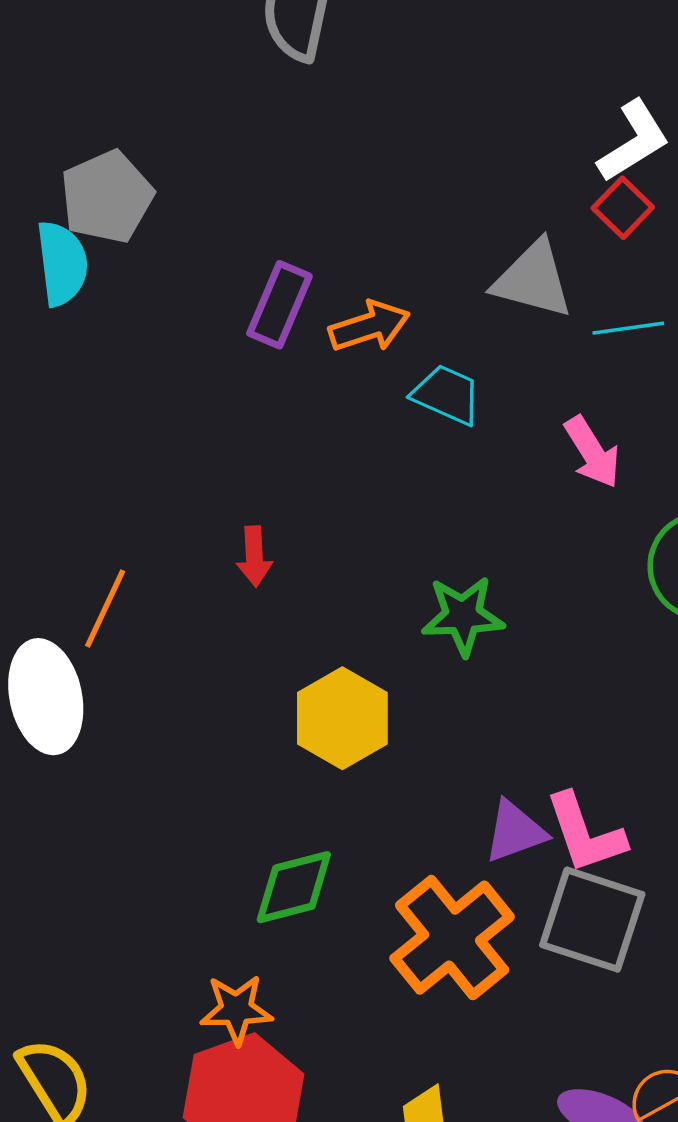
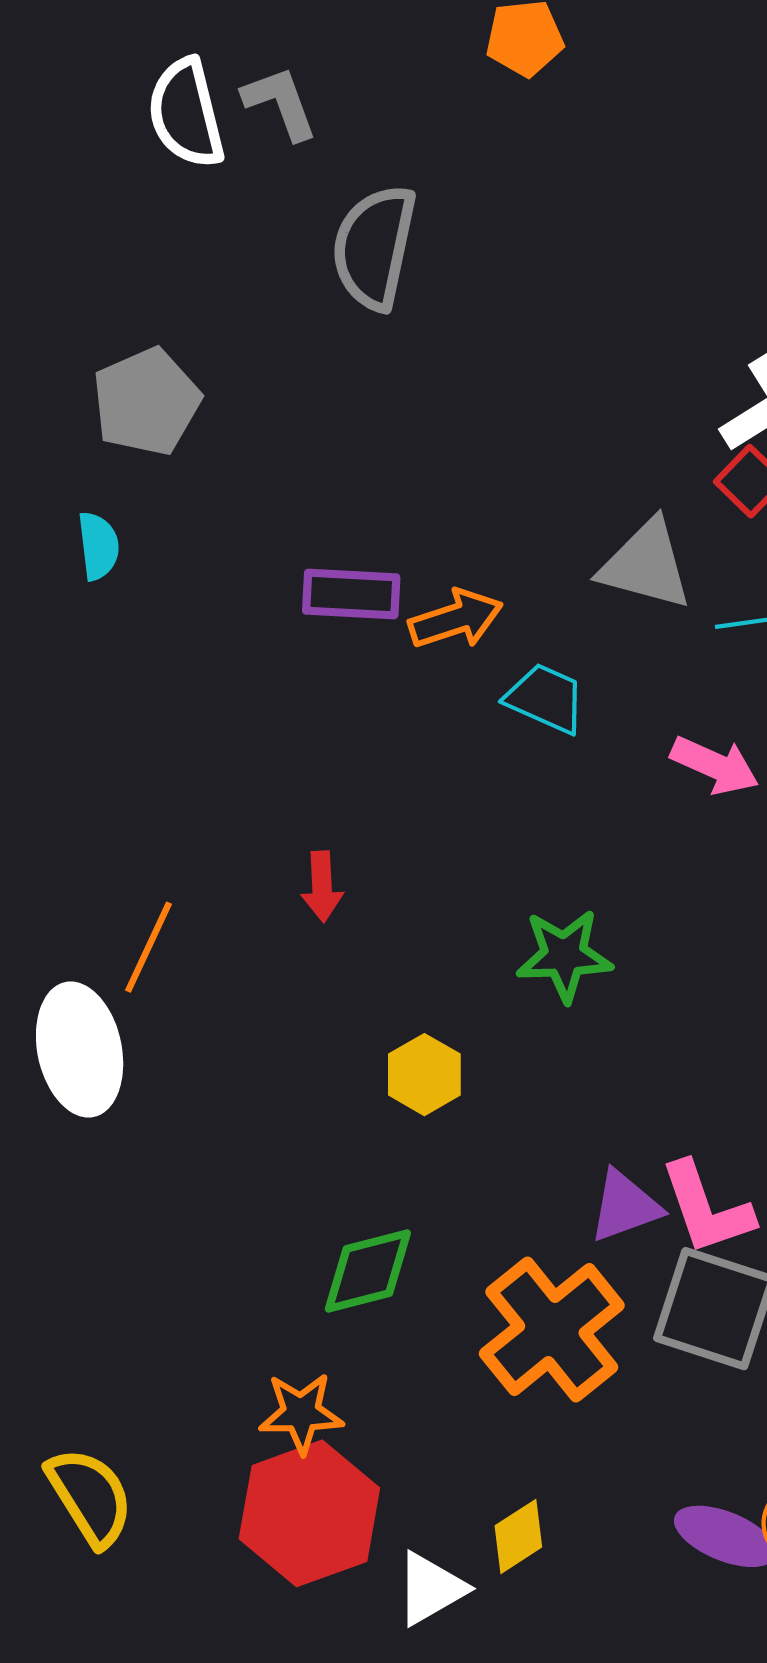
gray pentagon: (107, 197) -> (146, 402), moved
cyan semicircle: (62, 263) -> (98, 546), size x0.7
purple rectangle: (279, 305) -> (351, 594), turned 70
pink arrow: (592, 452) -> (715, 765), turned -34
yellow hexagon: (342, 718) -> (424, 1075), size x0.7

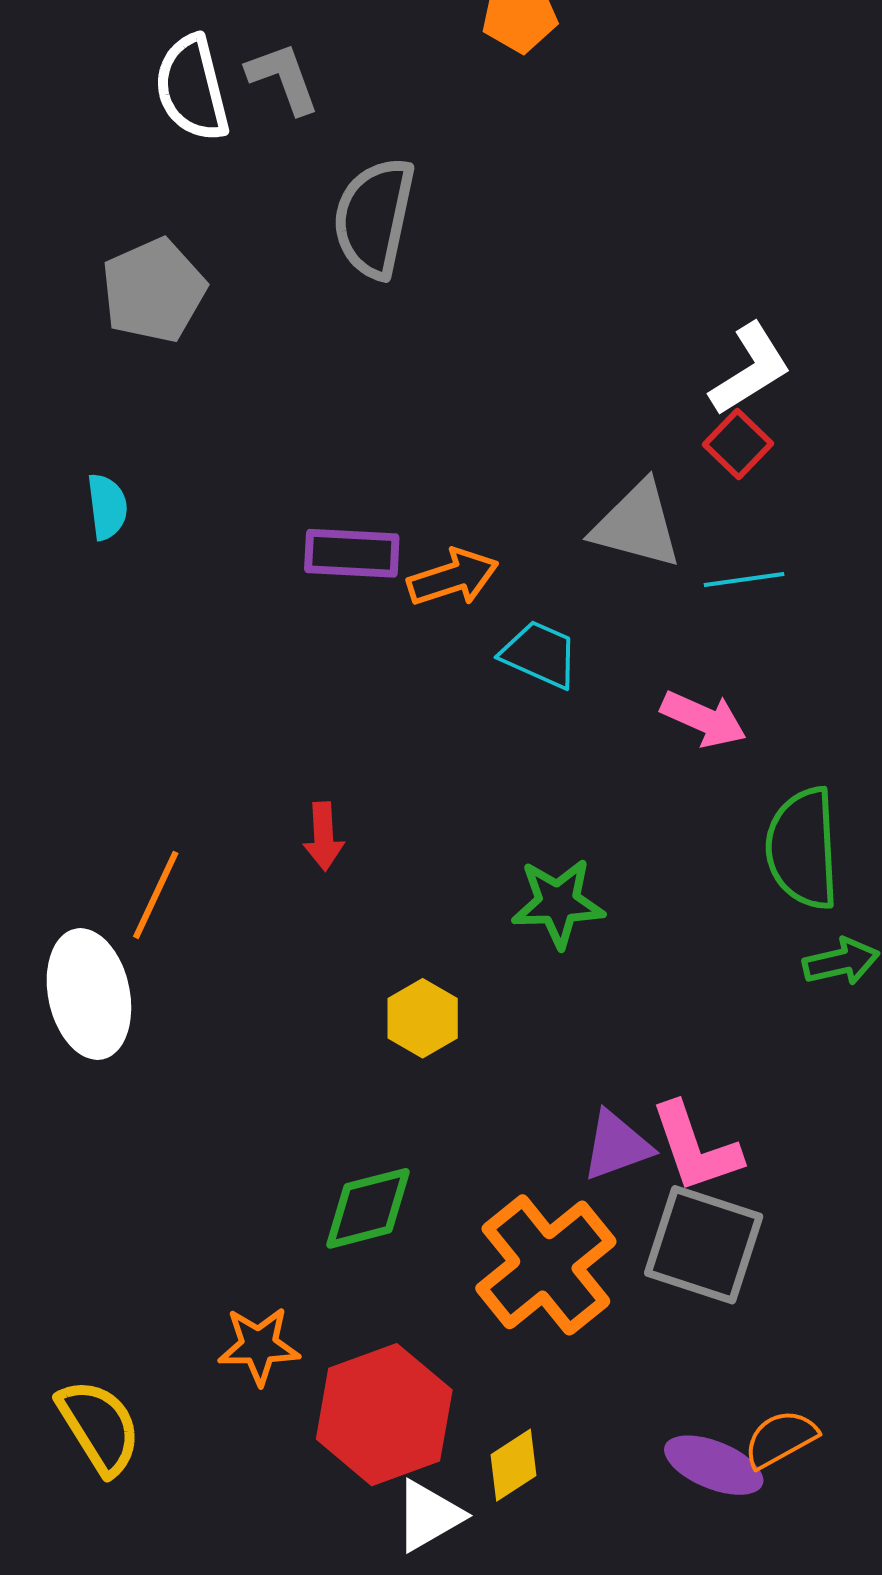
gray pentagon: (146, 402) -> (154, 290), moved
orange star: (301, 1413) -> (259, 1346), moved
red hexagon: (309, 1513) -> (384, 1415), moved

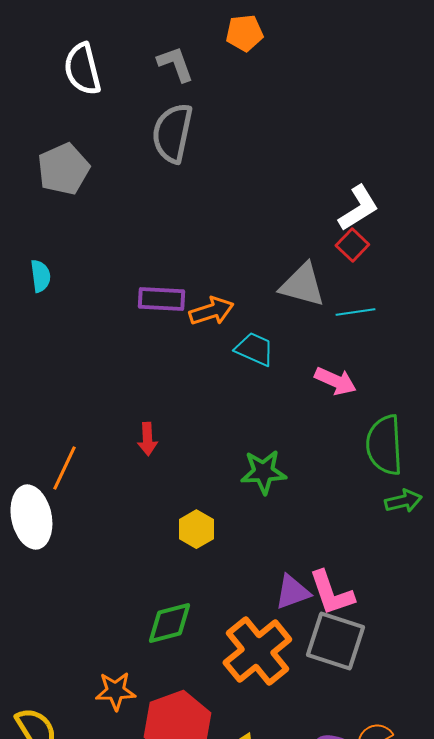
gray L-shape: (283, 78) -> (175, 64), moved

